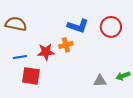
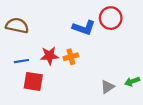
red circle: (111, 27) -> (111, 18), moved
orange cross: (66, 45) -> (71, 57), moved
gray triangle: (100, 81) -> (107, 87), turned -32

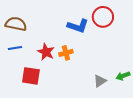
red star: (49, 56) -> (46, 52), turned 30
blue line: (21, 61) -> (15, 48), moved

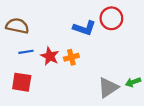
blue line: (15, 48) -> (26, 52), moved
red square: (31, 76) -> (22, 82), moved
gray triangle: (100, 81) -> (108, 88), size x1.5

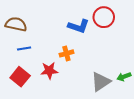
red star: (50, 56) -> (49, 71), moved, turned -30
red square: (22, 82) -> (20, 77), turned 30

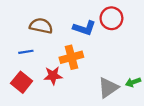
brown semicircle: (16, 24) -> (41, 26), moved
orange cross: (66, 53) -> (71, 57), size x1.5

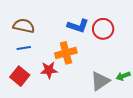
red circle: (111, 18) -> (103, 29), moved
brown semicircle: (41, 26) -> (24, 26), moved

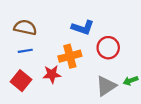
red circle: (103, 29) -> (108, 48), moved

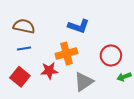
red circle: (108, 48) -> (111, 55), moved
gray triangle: (106, 86) -> (84, 82), moved

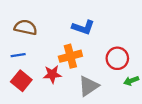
blue line: (24, 48) -> (18, 55), moved

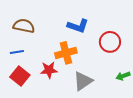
red circle: (117, 58) -> (110, 42), moved

